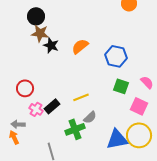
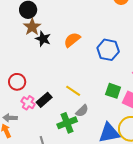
brown star: (40, 33) -> (32, 27), turned 30
green square: (121, 86) -> (113, 91), moved
yellow line: (81, 97) -> (73, 91), turned 56

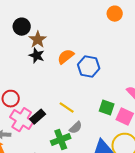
brown star: (32, 27) -> (38, 40), moved
blue hexagon: (108, 50) -> (89, 67), moved
pink cross: (28, 103) -> (22, 120), size x1.6

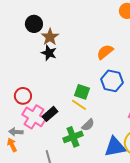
orange semicircle: (66, 57) -> (105, 52), moved
blue hexagon: (89, 67) -> (112, 81), moved
green square: (107, 108) -> (82, 92), moved

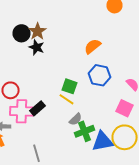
black circle: (34, 24) -> (22, 33), moved
pink cross: (34, 117) -> (22, 111), turned -30
green cross: (73, 137) -> (84, 131), moved

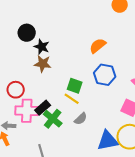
brown star: (38, 31) -> (43, 64), moved, turned -30
green cross: (84, 131) -> (53, 119), moved, turned -30

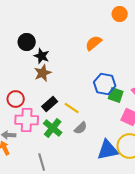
orange semicircle: (98, 46) -> (94, 43), moved
brown star: (43, 64) -> (43, 73), turned -30
green square: (75, 86) -> (116, 95), moved
black rectangle: (43, 108) -> (50, 104), moved

